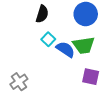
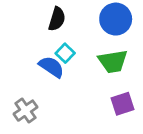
blue semicircle: (65, 49) -> (51, 67), moved
purple square: (91, 77) -> (122, 104), turned -30

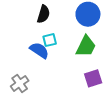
cyan square: (65, 53) -> (50, 40), turned 32
green trapezoid: (113, 61) -> (86, 46), turned -55

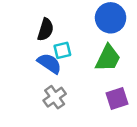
black semicircle: (43, 14) -> (46, 30), moved
gray cross: (20, 83) -> (55, 97), moved

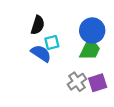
blue circle: (111, 18) -> (92, 30), moved
gray cross: (55, 97) -> (77, 82), moved

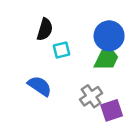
blue semicircle: (41, 53) -> (40, 86), moved
purple square: (98, 83) -> (112, 110), moved

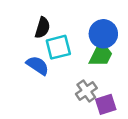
cyan square: (61, 50) -> (58, 47), size x1.5
blue semicircle: (40, 86) -> (38, 65), moved

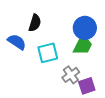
cyan square: (58, 47) -> (48, 53), moved
blue semicircle: (38, 65) -> (17, 42), moved

